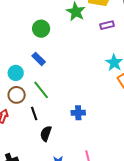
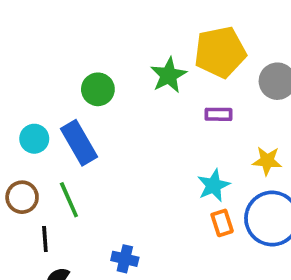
blue rectangle: (39, 59) -> (79, 143), size x1.6
cyan circle: (16, 73) -> (34, 139), moved

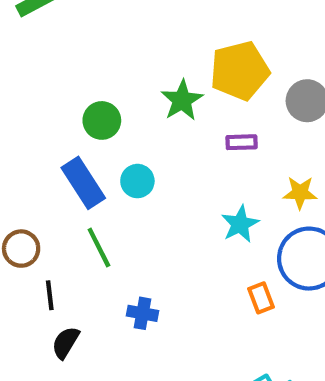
cyan circle: (34, 139) -> (137, 181), moved
green line: (69, 200) -> (99, 247), moved
orange rectangle: (222, 223) -> (261, 298), moved

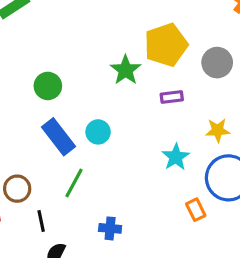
green circle: (102, 120) -> (48, 86), moved
green line: (99, 247) -> (74, 183), turned 60

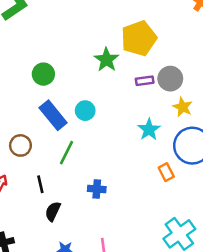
gray circle: (217, 63) -> (170, 79), moved
yellow star: (218, 130) -> (183, 107), turned 30
brown circle: (17, 189) -> (20, 145), moved

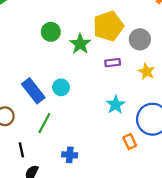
green circle: (43, 74) -> (51, 32), moved
gray circle: (170, 79) -> (140, 39), moved
yellow star: (183, 107) -> (146, 72), moved

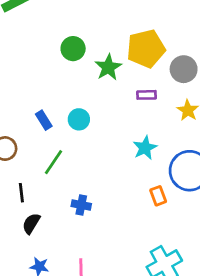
blue rectangle: (33, 91) -> (44, 120), size x0.6

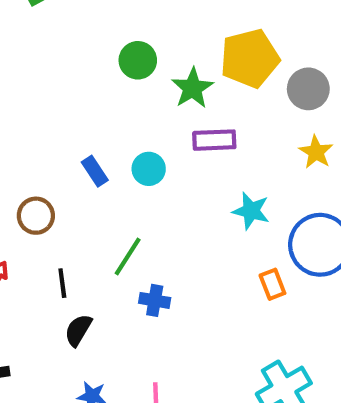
purple rectangle: (147, 95) -> (214, 140), moved, size x1.4
cyan star: (145, 148) -> (251, 211), turned -30
green line: (54, 162) -> (128, 257), moved

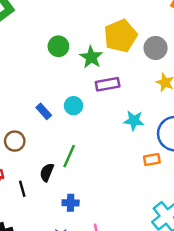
black line: (62, 283) -> (22, 189), moved
orange rectangle: (272, 284) -> (152, 160), turned -70
blue cross: (155, 300) -> (71, 203), moved
black semicircle: (78, 330) -> (47, 172), moved

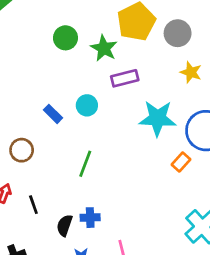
cyan star: (134, 121) -> (158, 118), size x1.5
orange rectangle: (152, 160) -> (181, 162), turned -35
black semicircle: (47, 172) -> (65, 225), moved

